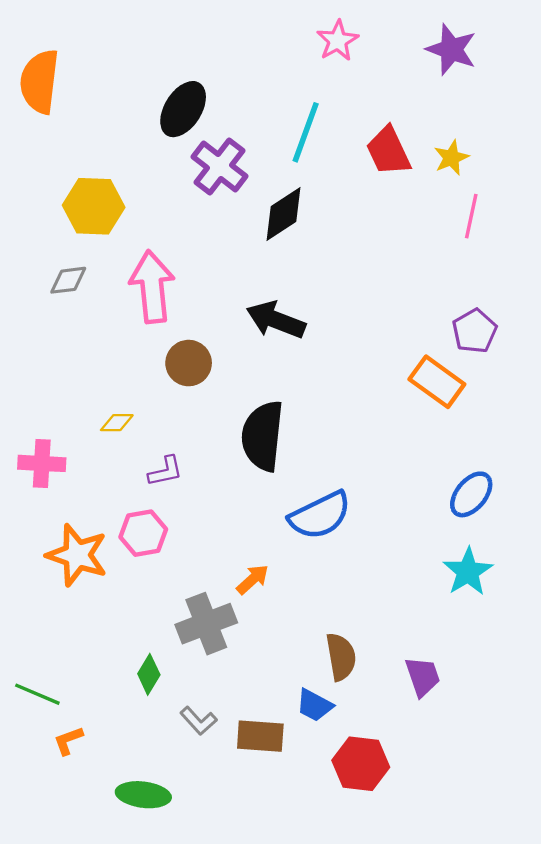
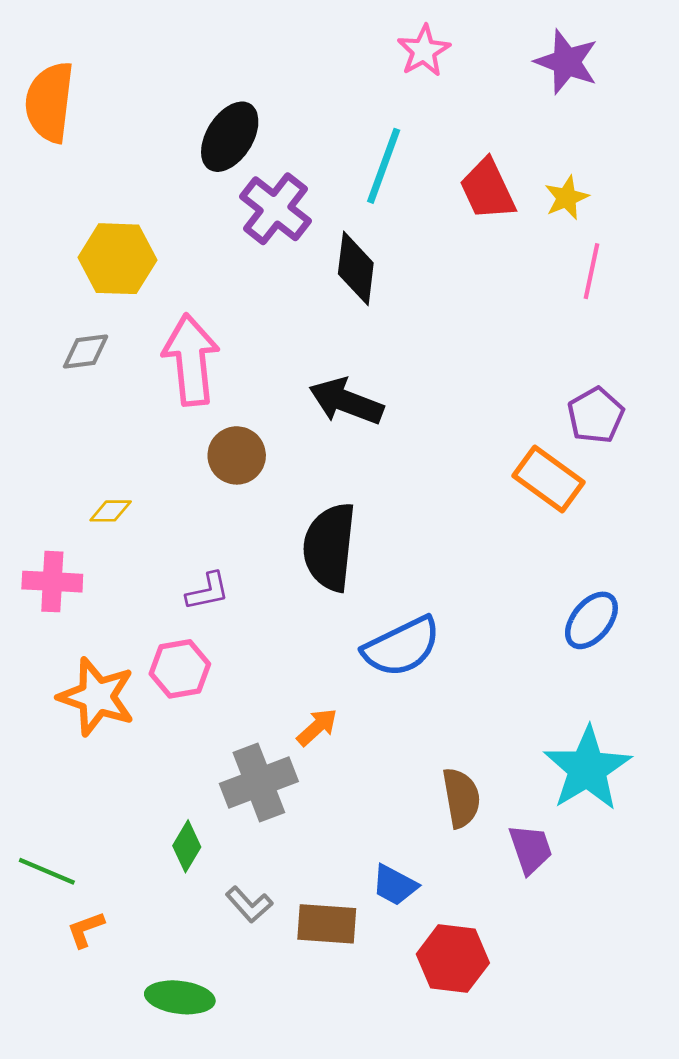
black diamond: (284, 214) -> (356, 268), turned -50
yellow diamond: (117, 423) -> (111, 511), moved
cyan star: (468, 572) -> (587, 769), moved, size x1.4
brown semicircle: (341, 657) -> (461, 798), moved

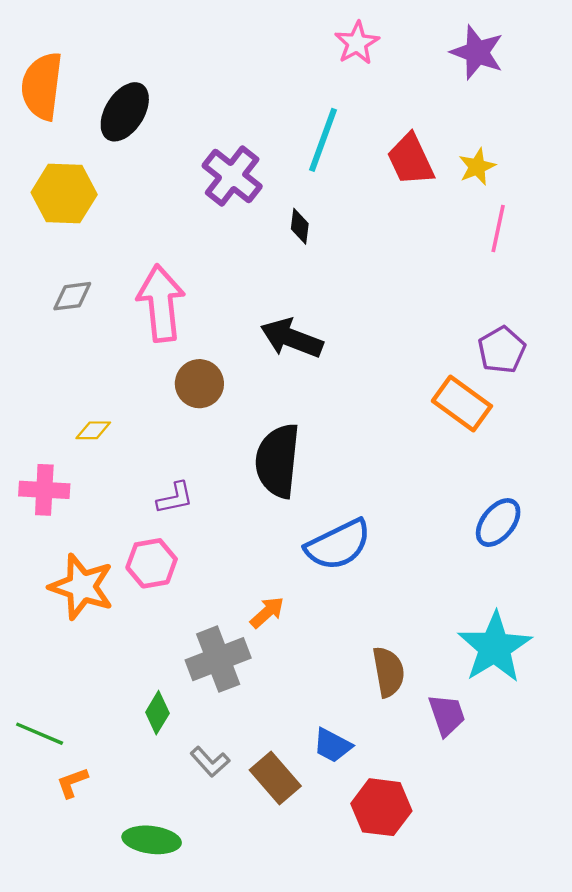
black ellipse: (230, 137) -> (125, 112), moved
yellow hexagon: (117, 259) -> (64, 194), moved
black diamond: (356, 268) -> (300, 226), size x0.6
brown rectangle: (327, 924) -> (275, 778), turned 45

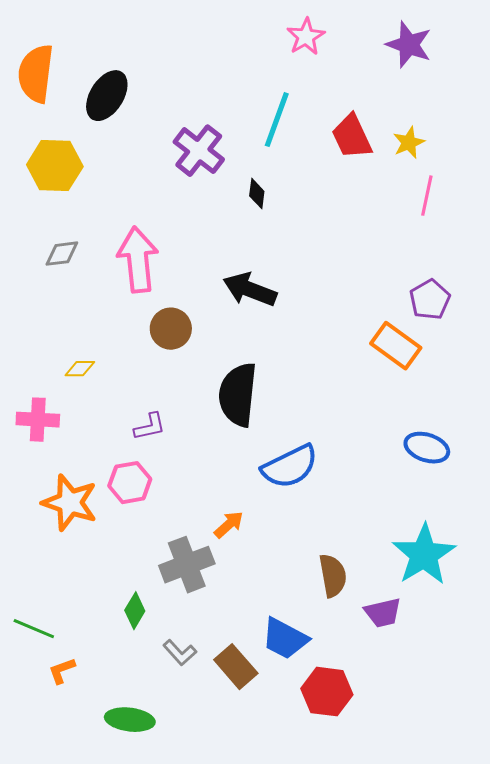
blue ellipse: (498, 523) -> (427, 448), turned 69
purple trapezoid: (447, 715) -> (383, 613), turned 96
blue trapezoid: (332, 745) -> (285, 639), size x1.4

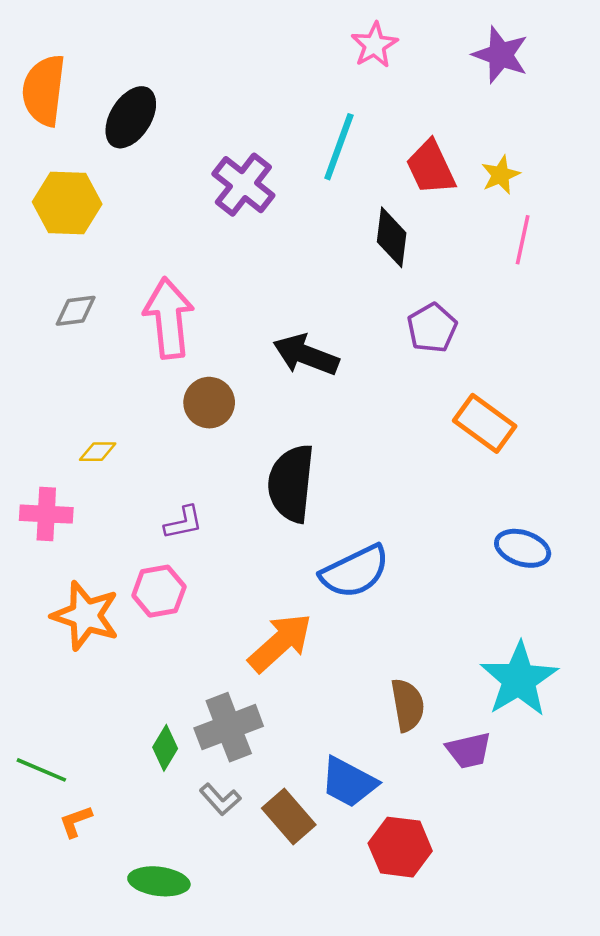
black diamond: (257, 194) -> (392, 237), moved, size x1.6
purple pentagon: (430, 300) -> (432, 328), moved
orange arrow: (229, 525) -> (280, 643), size x1.8
gray cross: (187, 565) -> (229, 727), moved

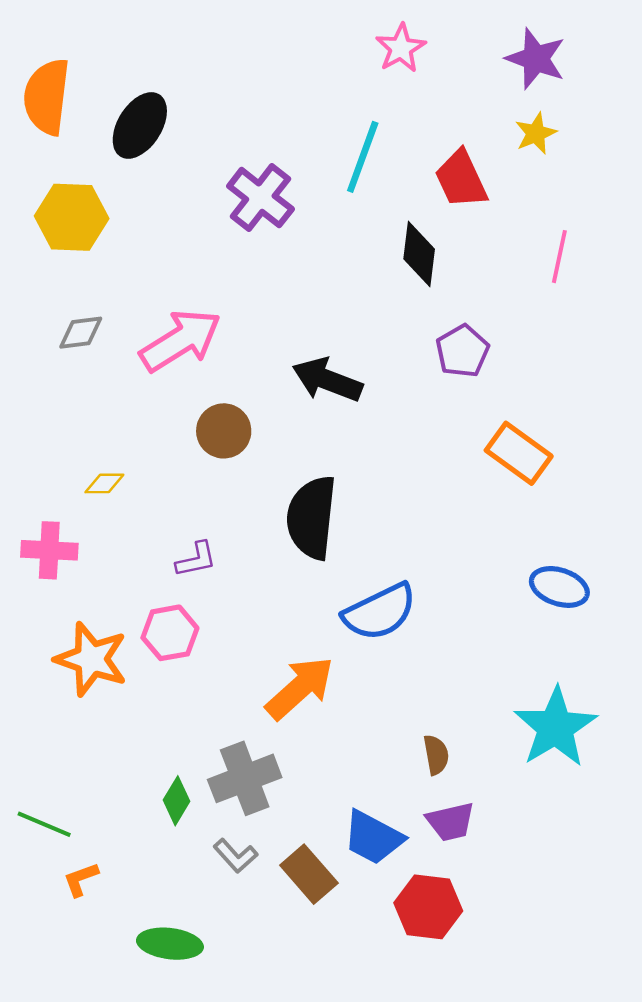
yellow star: (501, 175) -> (536, 133), moved
pink arrow: (169, 318) -> (180, 340), turned 64
brown semicircle: (408, 705) -> (436, 755), size x0.7
purple trapezoid: (469, 750) -> (451, 822), moved

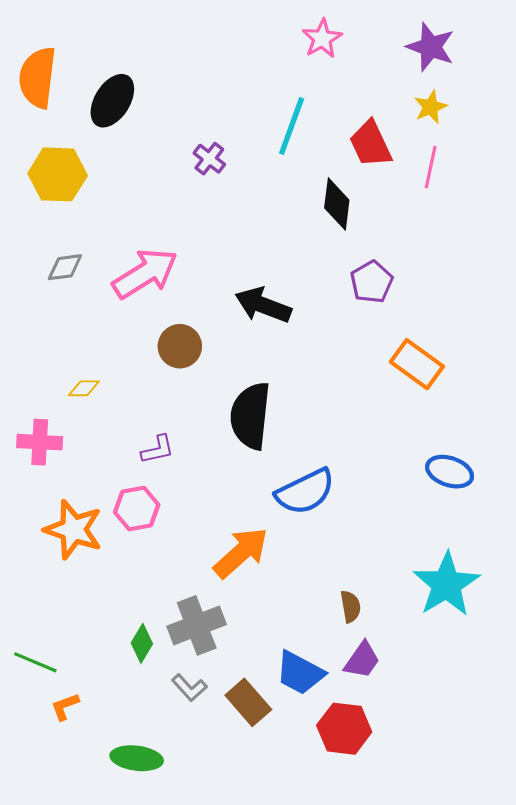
purple cross: (260, 198) -> (209, 159), size x0.6
pink line: (559, 257) -> (431, 167), moved
purple trapezoid: (451, 822) -> (362, 660), turned -42

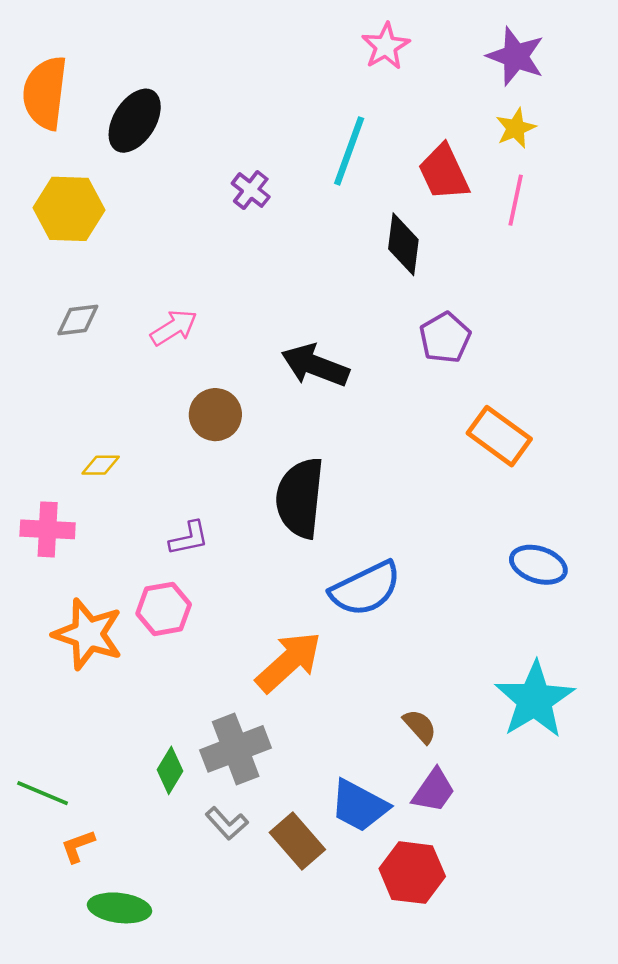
pink arrow: (145, 274) -> (174, 328), size x0.6
brown semicircle: (351, 606) -> (420, 726), turned -32
green ellipse: (137, 758) -> (119, 908), moved

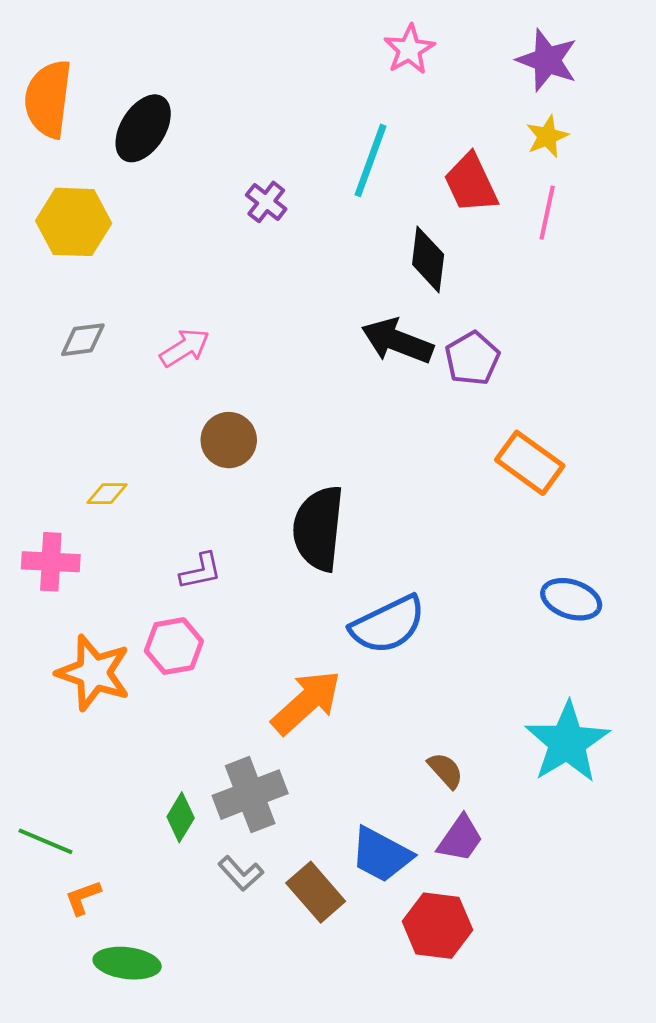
black arrow: (315, 365) -> (397, 341), moved

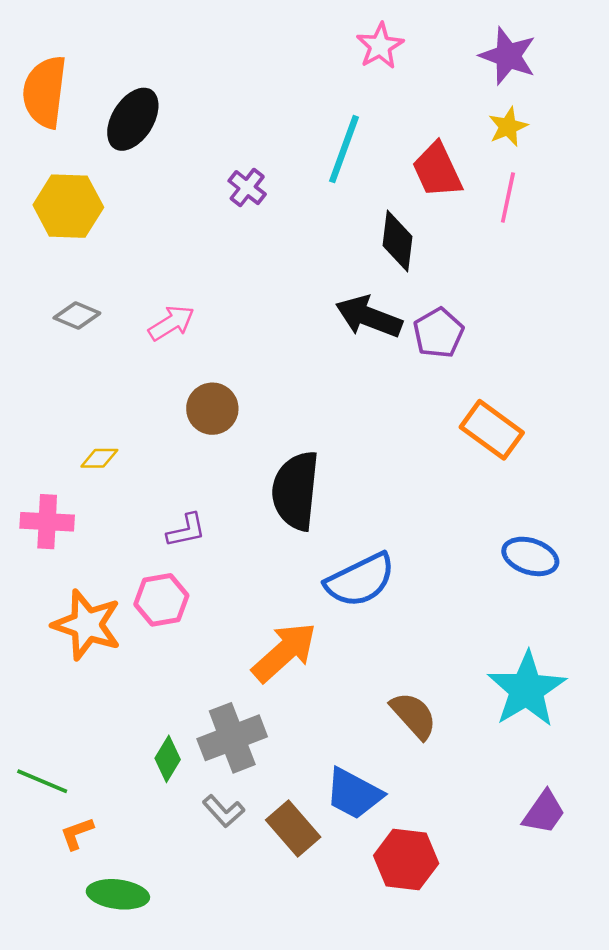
gray diamond: (83, 340) -> (77, 315), turned 30
brown semicircle: (445, 770) -> (414, 715), size x1.4
purple trapezoid: (460, 839) -> (544, 812), moved

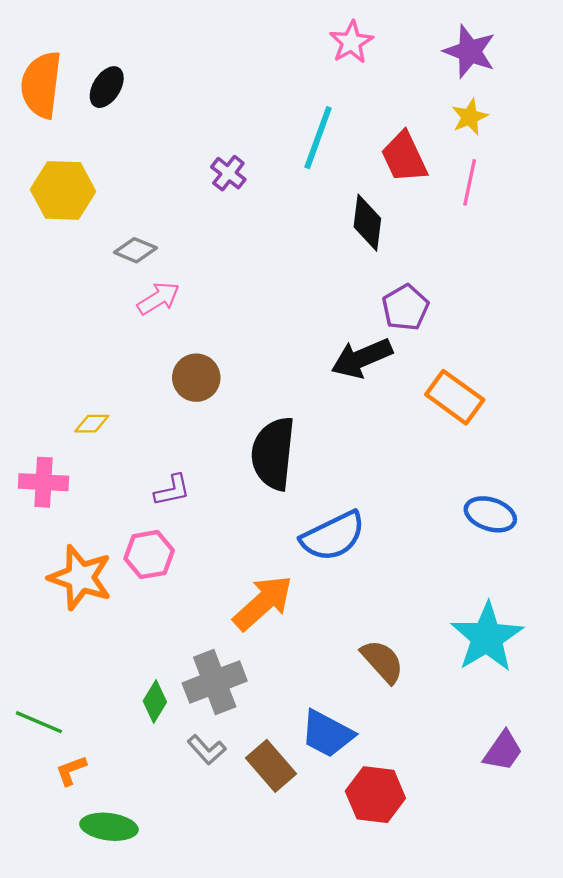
black ellipse: (133, 119) -> (107, 87), moved, size x0.7
gray diamond: (77, 315) -> (135, 250), moved
black arrow: (369, 317) -> (362, 358), moved, turned -44

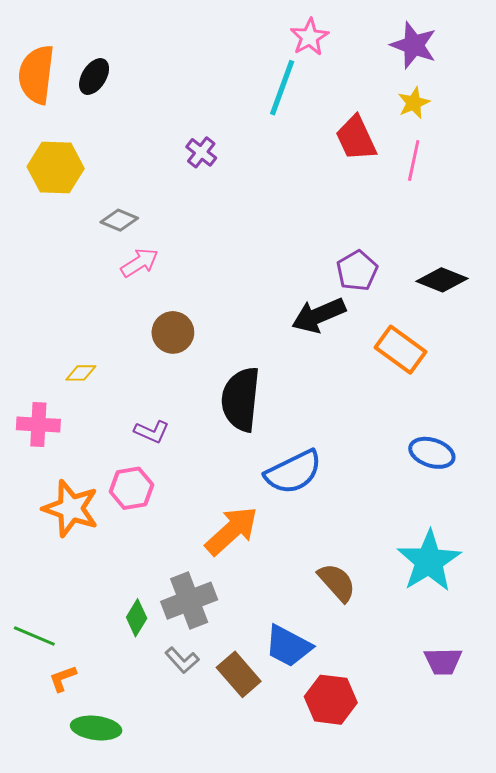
cyan line: (318, 138) -> (282, 88), moved
black diamond: (367, 223) -> (442, 280), moved, turned -75
purple L-shape: (172, 490) -> (152, 432), turned 36
purple trapezoid: (503, 751) -> (443, 661), turned 54

